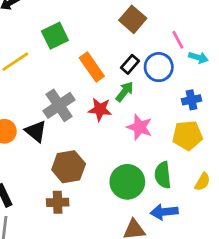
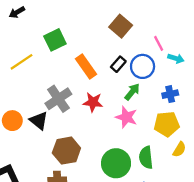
green arrow: (125, 92) -> (132, 92), moved
yellow semicircle: (202, 182) -> (179, 149), moved

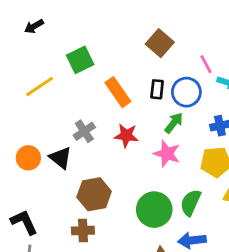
black rectangle: (118, 64) -> (157, 89), turned -35
gray cross: (58, 99) -> (84, 131), size x0.7
green semicircle: (146, 157) -> (191, 203), turned 30

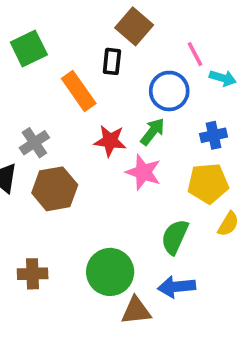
black rectangle: (157, 89) -> (112, 61), moved
red star: (126, 135) -> (110, 141), moved
brown hexagon: (94, 194) -> (55, 189), moved
green circle: (154, 210) -> (110, 272), moved

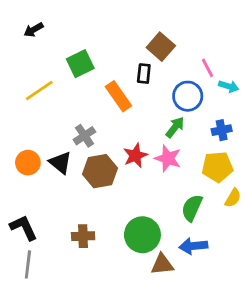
red star: (110, 141) -> (135, 156), moved, turned -30

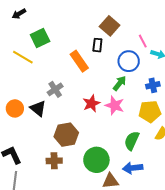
green square: (80, 64) -> (40, 38), moved
yellow line: (39, 90) -> (23, 57), turned 65
brown hexagon: (100, 171) -> (66, 135), moved

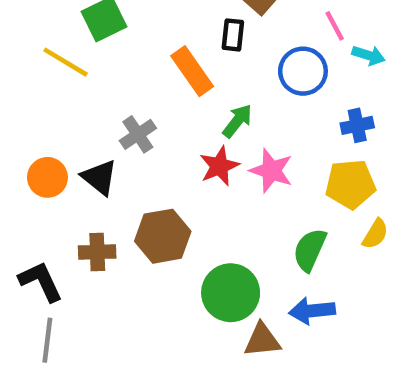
green arrow: (120, 83) -> (237, 121), moved
brown cross: (54, 161) -> (97, 252), moved

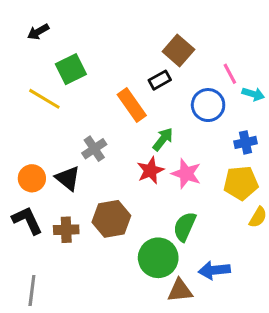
black rectangle: (233, 35) -> (160, 80), turned 55
green semicircle: (310, 250) -> (185, 227), moved
black L-shape: (41, 281) -> (27, 220), moved

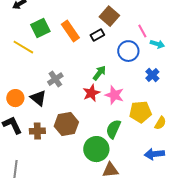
orange rectangle: (132, 105) -> (70, 31), moved
blue cross: (245, 142) -> (152, 75), turned -32
yellow pentagon: (241, 183) -> (140, 112), moved
blue arrow: (214, 270) -> (154, 154), moved

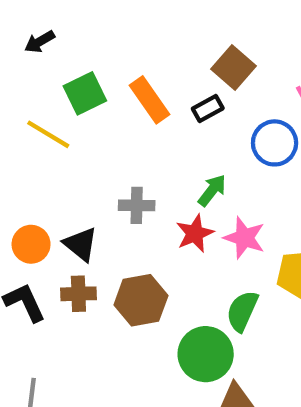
gray cross: (55, 79) -> (137, 205), moved, turned 35
brown cross: (37, 131) -> (78, 294), moved

